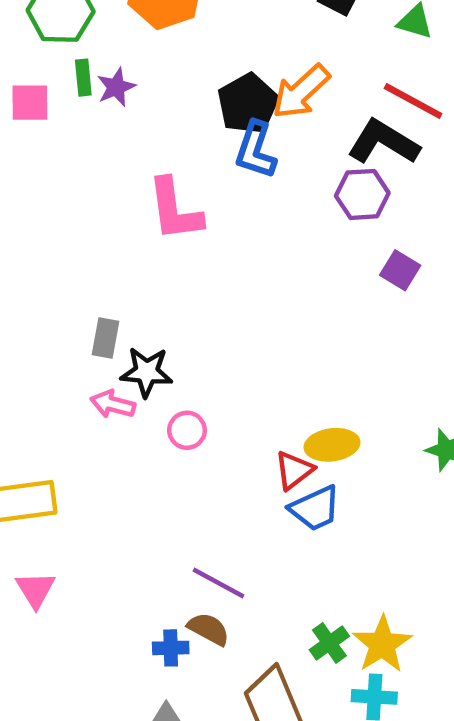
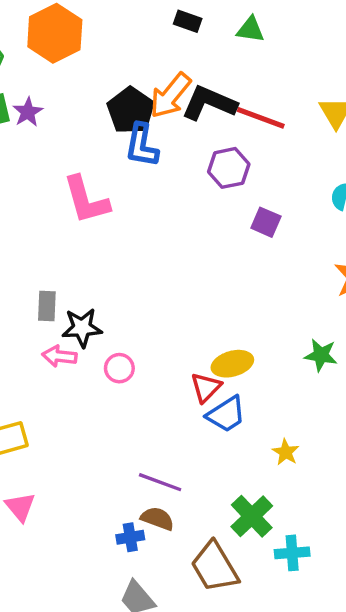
red line: (413, 101) -> (261, 118), moved
black L-shape: (383, 142) -> (209, 103), moved
green cross: (329, 643) -> (252, 516), size x1.4
yellow star: (382, 644) -> (286, 452), moved, size x0.6

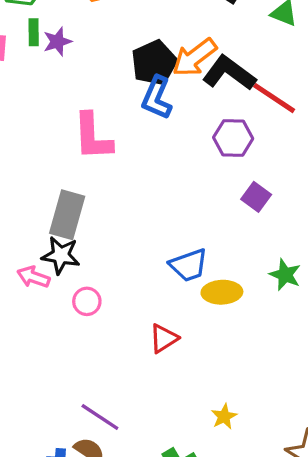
gray rectangle: (47, 306) -> (67, 215), moved, size x1.6
green star: (321, 355) -> (285, 275), moved
yellow ellipse: (232, 364) -> (222, 292), moved
blue trapezoid: (226, 414) -> (189, 265), moved

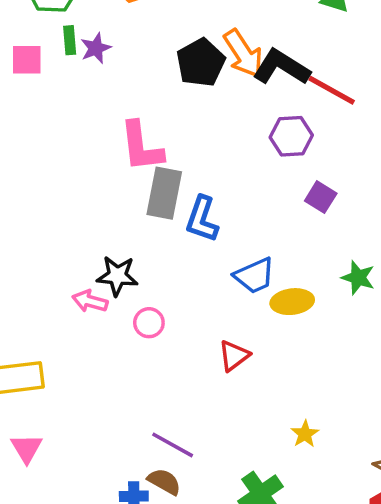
orange arrow: (194, 57) -> (243, 54), turned -81
blue L-shape: (157, 98) -> (202, 219), moved
gray rectangle: (67, 215) -> (164, 193), moved

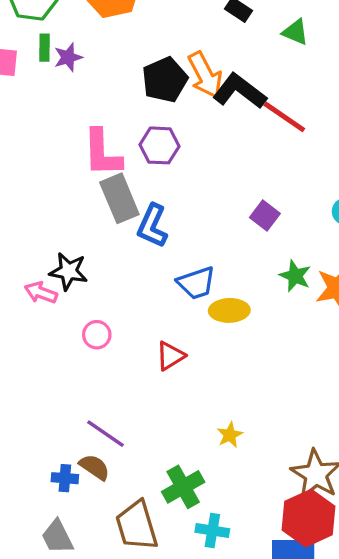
purple hexagon: (291, 136) -> (160, 145), moved
gray rectangle: (164, 193) -> (119, 198), turned -39
green star: (358, 278) -> (295, 276), moved
pink circle: (149, 323) -> (97, 335), moved

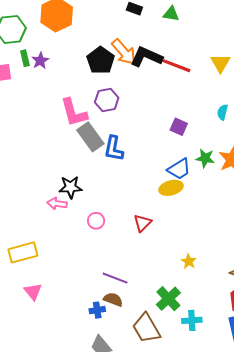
blue trapezoid: (196, 283) -> (179, 169), moved

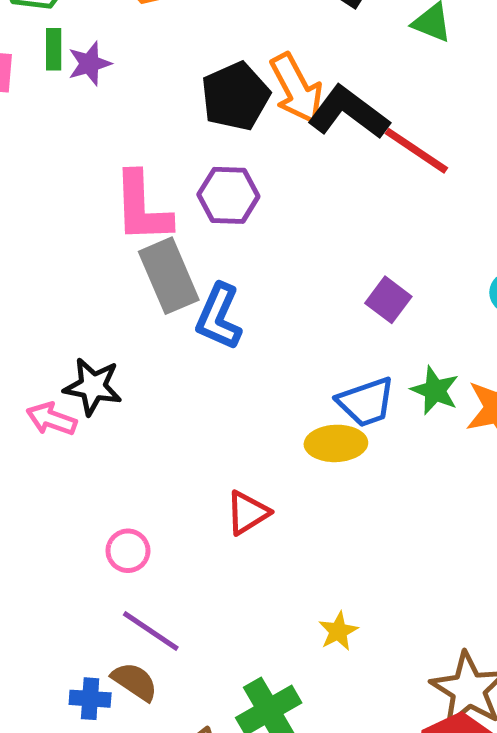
pink circle: (96, 221) -> (128, 551), moved

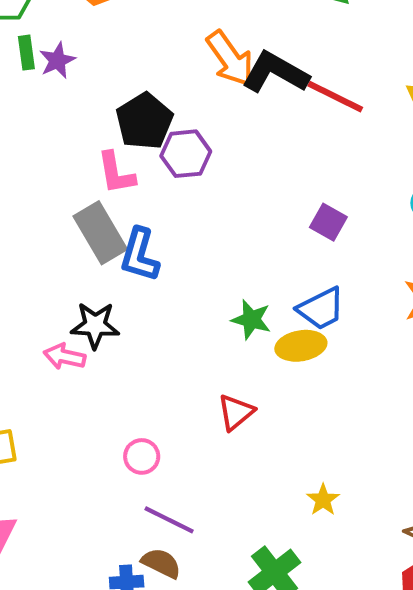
black pentagon: (235, 96) -> (144, 121), moved
pink L-shape: (142, 207) -> (116, 173), size x0.7
gray rectangle: (169, 276) -> (100, 233), moved
blue L-shape: (219, 317) -> (140, 255), moved
green star: (435, 390) -> (251, 320), moved

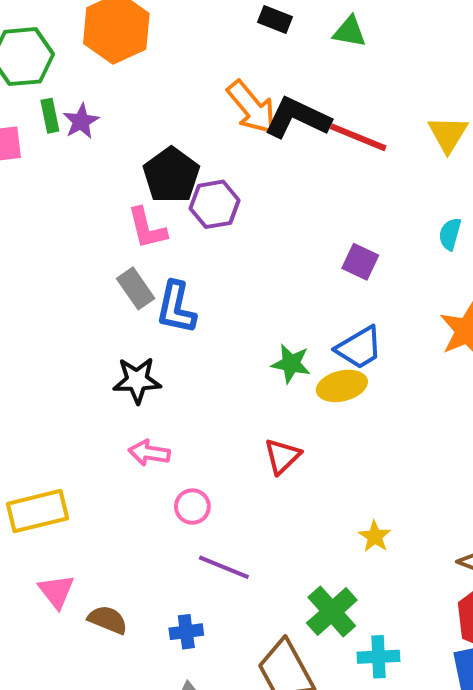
gray rectangle: (100, 233) -> (136, 288), size x0.7
pink arrow: (65, 356) -> (149, 453), moved
brown semicircle: (161, 563) -> (108, 620), moved

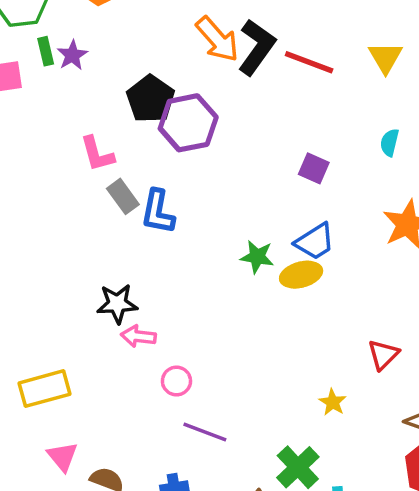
black L-shape: (297, 118) -> (257, 47), turned 102
purple hexagon: (215, 204) -> (188, 123), size x1.4
pink L-shape: (147, 228) -> (97, 154), moved
black star: (137, 380) -> (117, 304), moved
red triangle: (282, 456) -> (383, 355), moved

